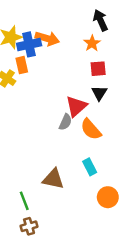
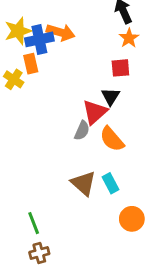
orange star: (92, 43) -> (129, 38), moved
black triangle: (99, 93) -> (110, 96), moved
brown triangle: (53, 179) -> (83, 183), moved, turned 30

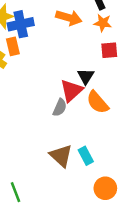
orange arrow: (61, 32) -> (69, 18), moved
orange star: (129, 38) -> (103, 23), turned -30
red square: (120, 68) -> (109, 50), moved
orange semicircle: (112, 139) -> (98, 102), moved

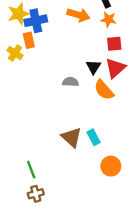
red triangle: (71, 91) -> (115, 68), moved
gray semicircle: (60, 108) -> (70, 82), moved, turned -112

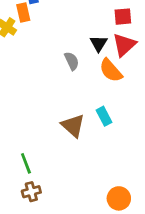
gray semicircle: (70, 82) -> (72, 61), turned 63
cyan rectangle: (93, 137) -> (104, 116), moved
orange circle: (111, 166) -> (119, 198), moved

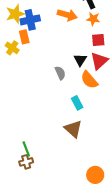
cyan rectangle: (104, 116) -> (77, 103), moved
brown triangle: (73, 126) -> (73, 129), moved
brown cross: (31, 192) -> (26, 162), moved

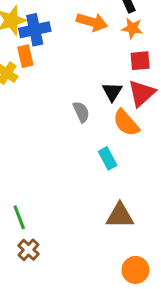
brown triangle: (73, 129) -> (120, 216), moved, turned -42
green line: (26, 149) -> (19, 217), moved
brown cross: (26, 162) -> (29, 250), turned -32

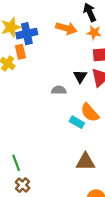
gray semicircle: (81, 112) -> (59, 90), turned -64
orange semicircle: (126, 123) -> (90, 113), moved
cyan rectangle: (108, 158) -> (77, 122), turned -32

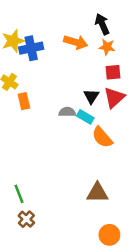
orange rectangle: (20, 52) -> (24, 101), moved
cyan rectangle: (77, 122) -> (85, 117), moved

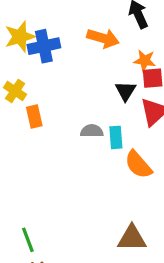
orange star: (107, 47) -> (145, 61), moved
black triangle: (91, 96) -> (125, 91), moved
cyan rectangle: (85, 117) -> (116, 137), turned 56

